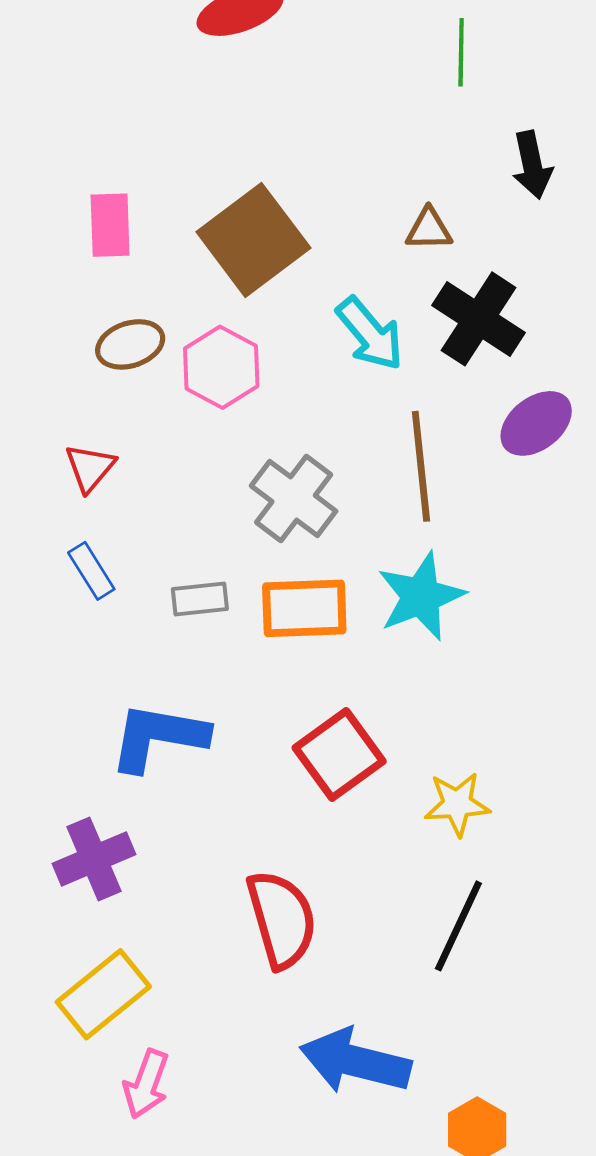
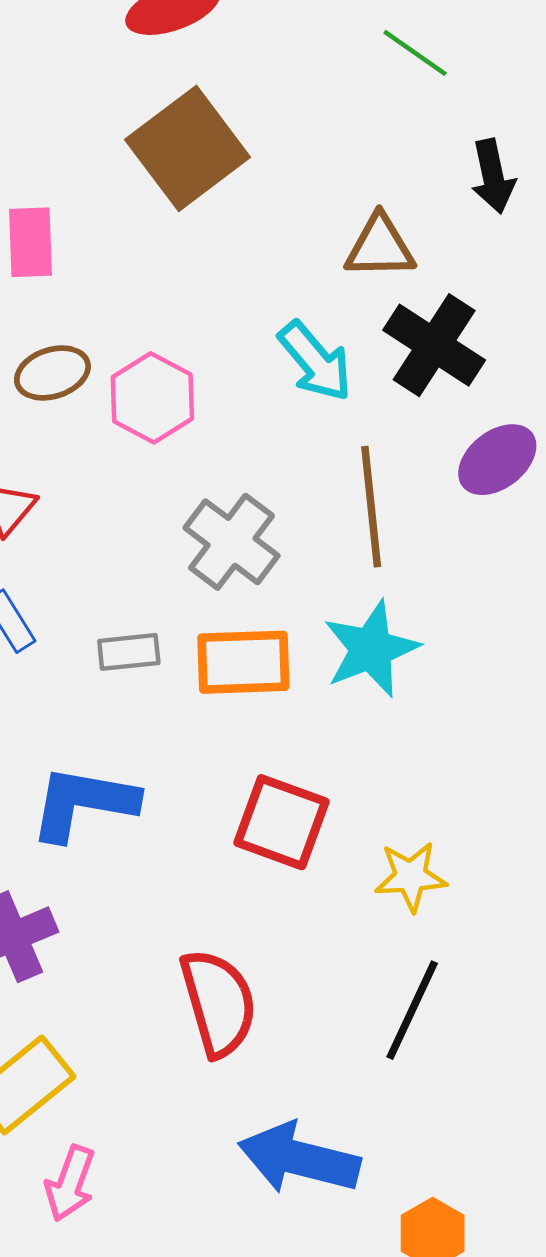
green line: (461, 52) -> (415, 53), turned -56
brown triangle: (429, 229) -> (380, 247), size x1.4
brown square: (253, 240) -> (188, 148), moved
red square: (339, 754) -> (281, 822), turned -34

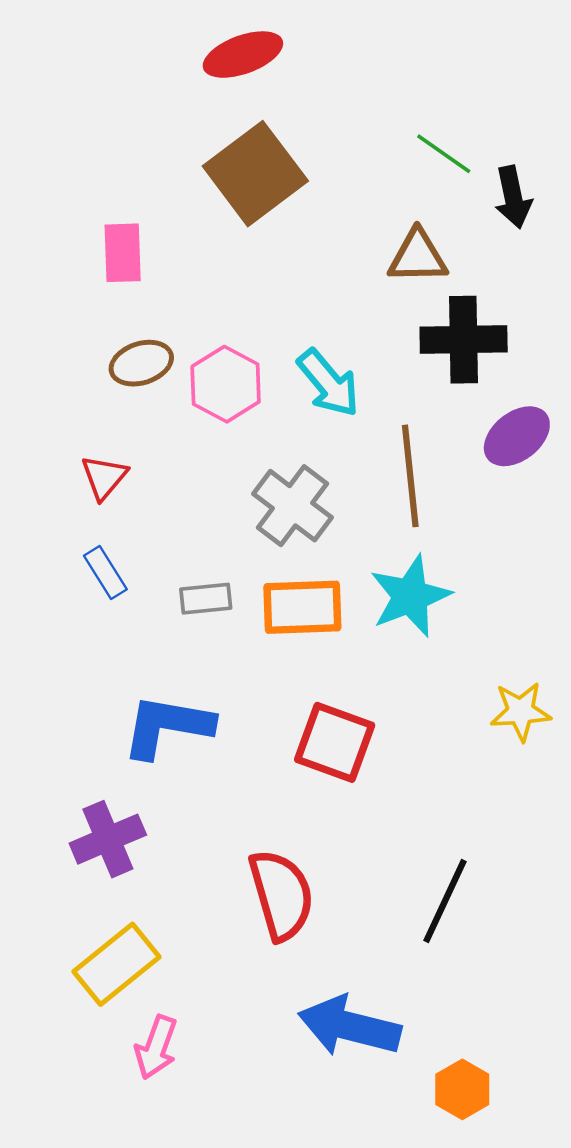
green line: (415, 53) -> (444, 154), moved
black cross: (434, 345) -> (464, 340), turned -34
cyan arrow: (315, 361) -> (328, 383), moved
yellow star: (411, 877) -> (521, 711), moved

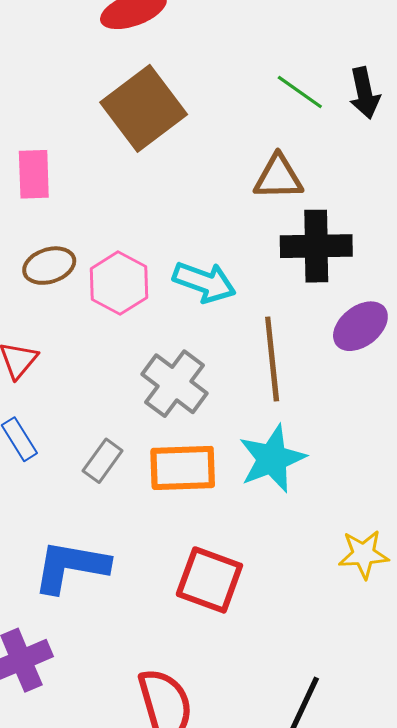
black arrow: (513, 197) -> (365, 93), moved
cyan arrow: (328, 383) -> (204, 282), turned -30
gray rectangle: (206, 599) -> (103, 461), turned -48

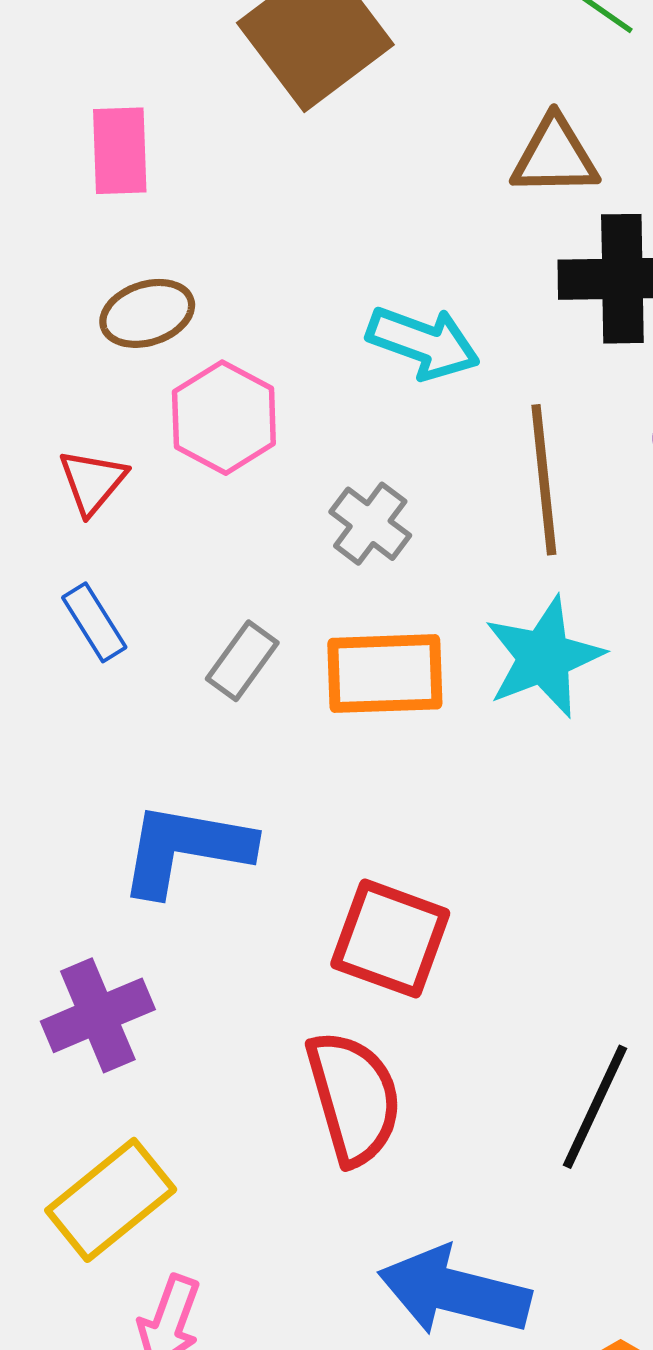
pink hexagon: (119, 283) -> (224, 418), moved
gray cross: (175, 384) -> (370, 524), size x0.7
red square: (209, 580) -> (390, 939), moved

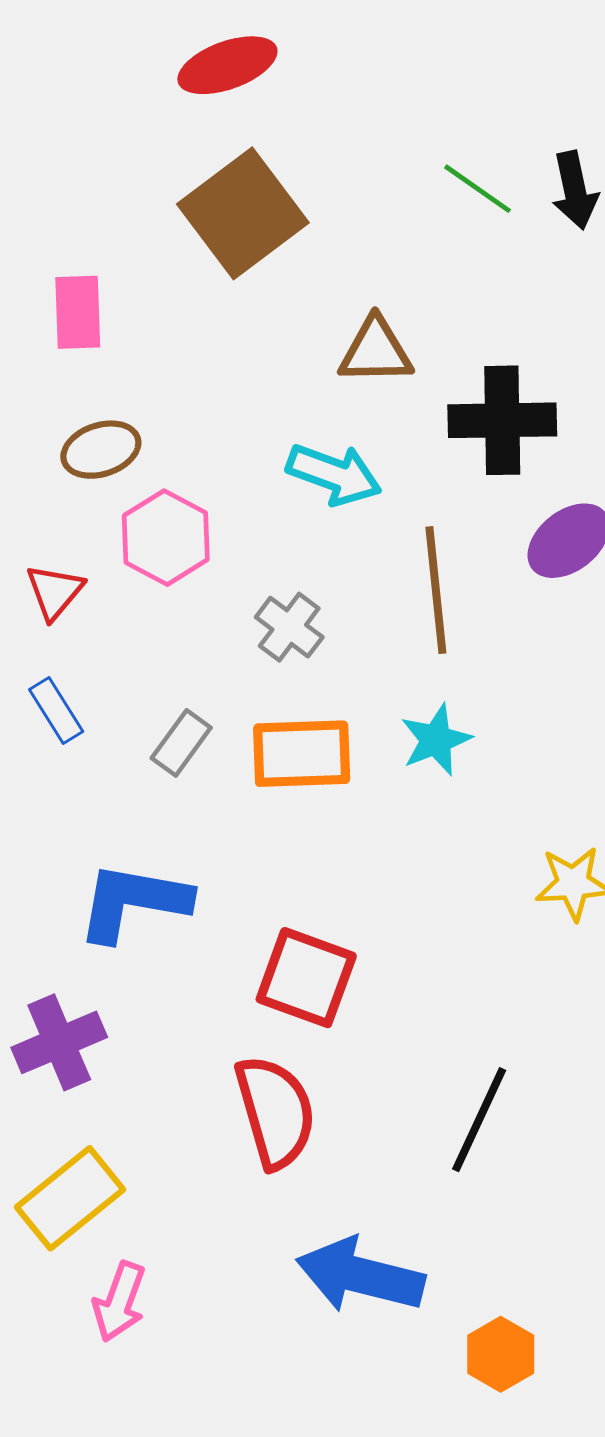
brown triangle: (555, 156) -> (376, 351), moved
cyan star: (544, 657) -> (436, 740), size x0.7

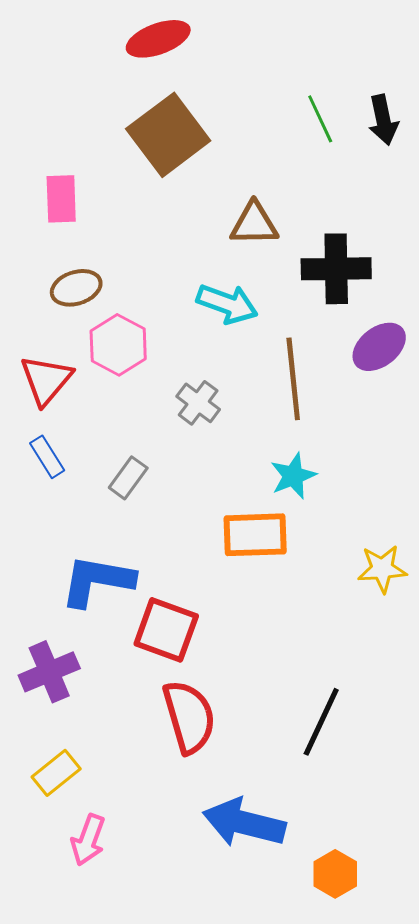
green line: (478, 189) -> (320, 119), turned 30
red triangle: (55, 592) -> (46, 380), size x1.4
orange rectangle: (302, 754) -> (255, 535), moved
red square: (306, 978) -> (166, 630), moved
yellow rectangle: (70, 1198) -> (56, 773), size x0.7

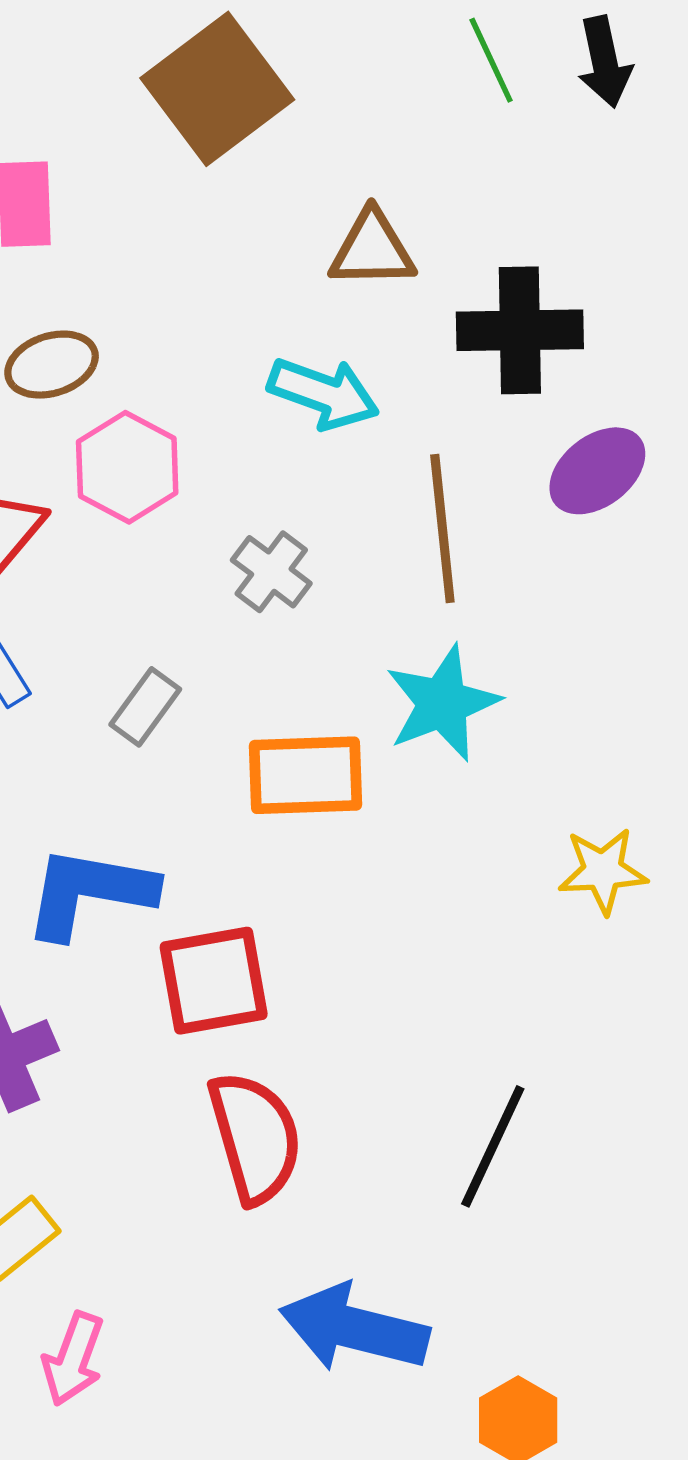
cyan star: (293, 476) -> (442, 703), size x1.4
orange rectangle: (255, 535) -> (306, 775), moved
red square: (166, 630) -> (214, 981), turned -30

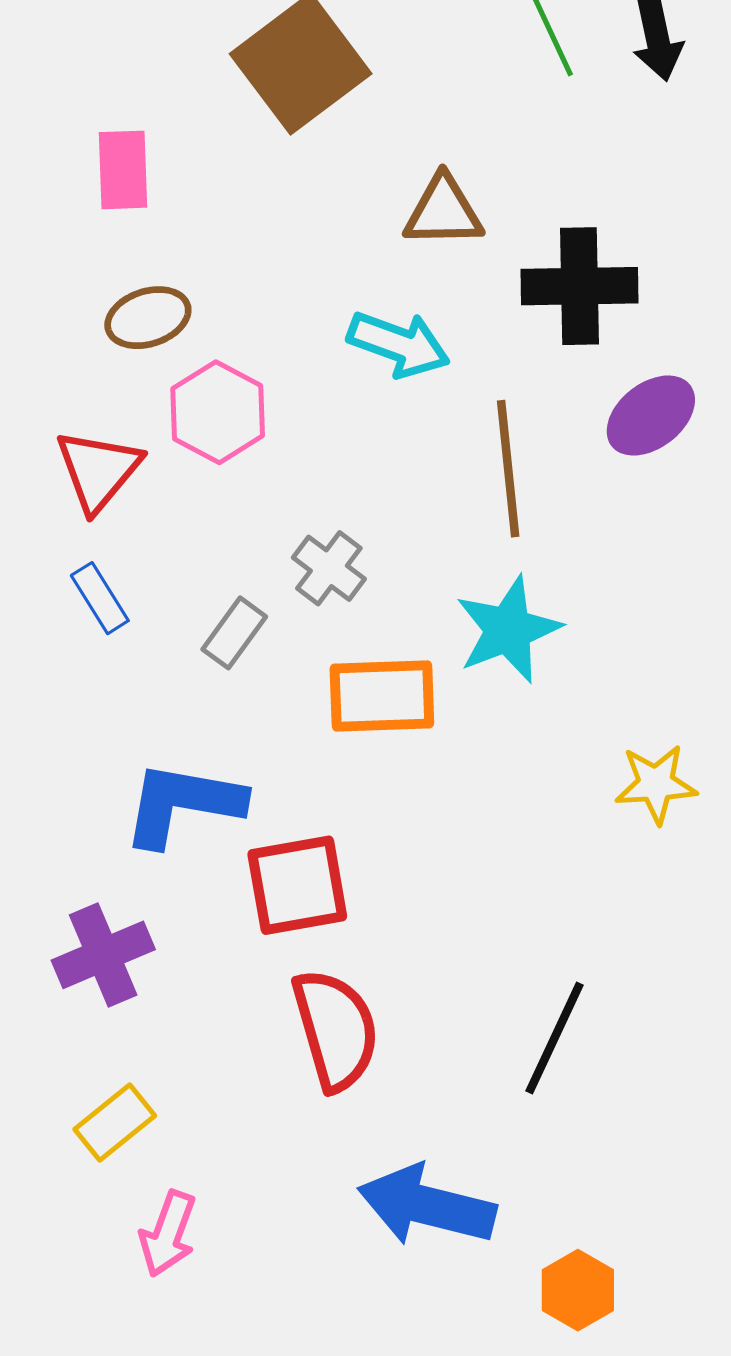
gray cross: (271, 572) -> (329, 568), moved

